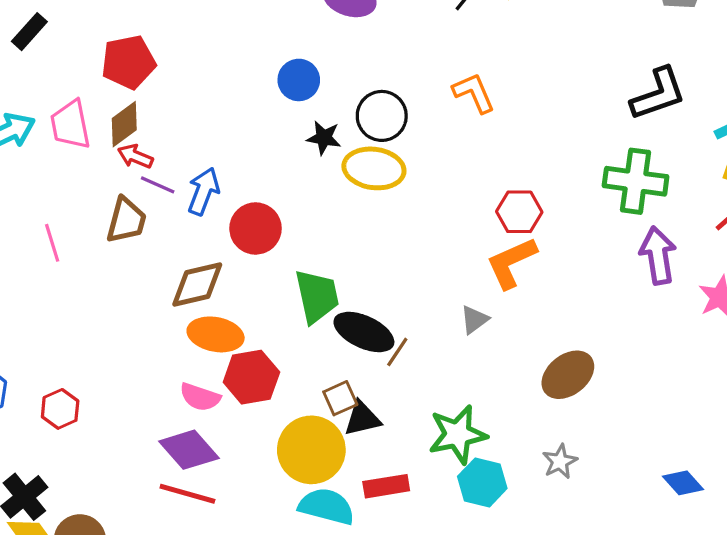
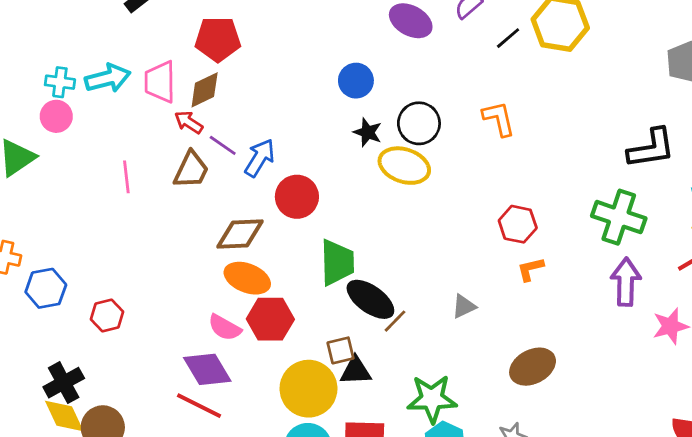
red arrow: (135, 156) -> (189, 122), moved
orange L-shape: (511, 263) -> (530, 269), moved, size x0.6

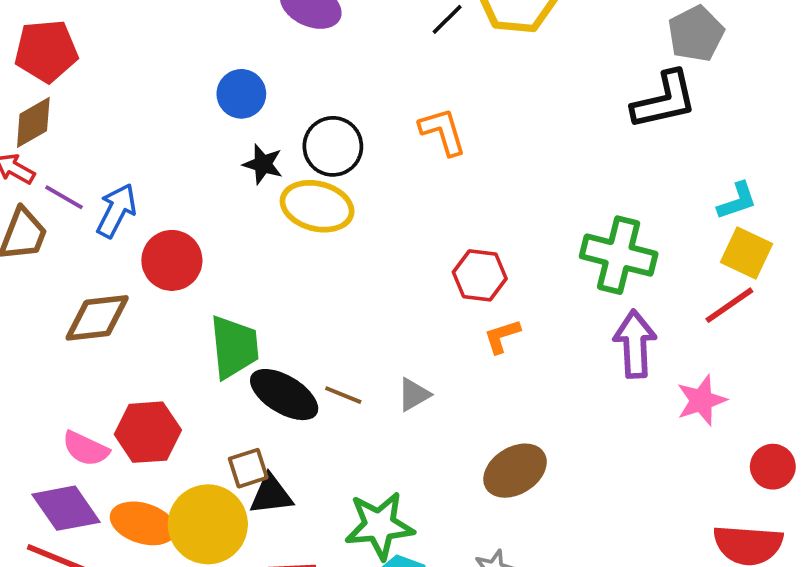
black L-shape: (651, 148) -> (664, 100), moved
orange ellipse: (247, 278) -> (143, 523), moved
brown line: (395, 321) -> (343, 395), moved, turned 72

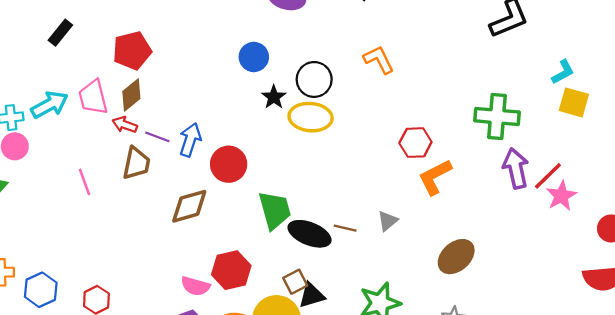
black star: (263, 164) -> (274, 97), turned 30
red line: (729, 305) -> (548, 176), moved
orange L-shape: (502, 336) -> (435, 177), size x1.6

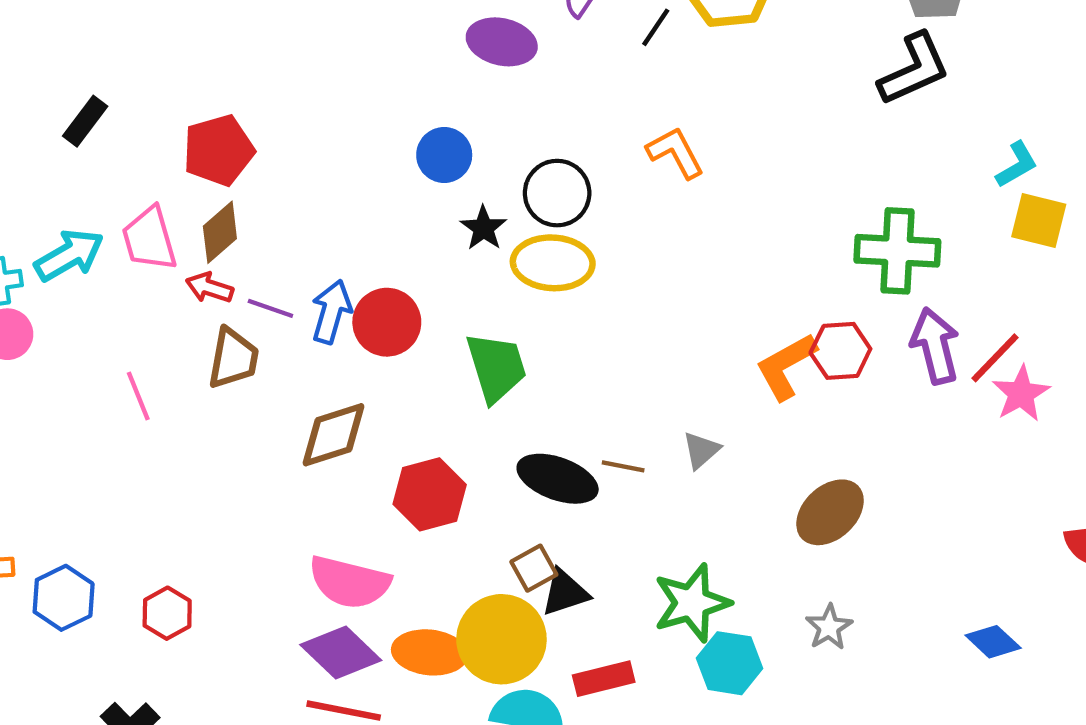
red hexagon: (415, 143) -> (840, 351), moved
red circle: (229, 164) -> (387, 322), moved
green trapezoid: (275, 210) -> (496, 367), moved
red hexagon: (231, 270) -> (430, 494), moved
pink semicircle: (195, 286) -> (349, 582), size x1.5

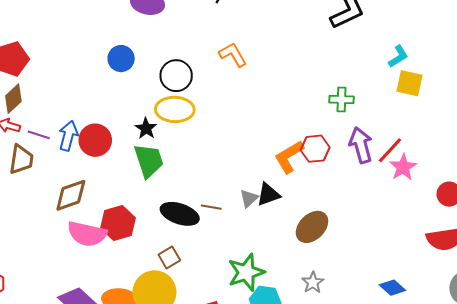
black star: (483, 228) -> (146, 128), moved
green cross: (897, 251) -> (342, 100), size x0.6
pink semicircle: (349, 582) -> (87, 234), moved
black triangle: (565, 592) -> (268, 194), moved

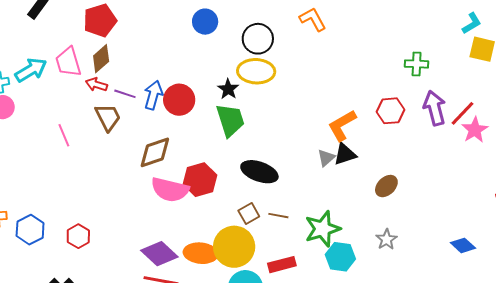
orange L-shape: (289, 157) -> (342, 125), moved
brown trapezoid: (21, 159) -> (108, 117), turned -36
brown line: (211, 207) -> (278, 216), moved
brown ellipse: (312, 227) -> (386, 186), size x0.7

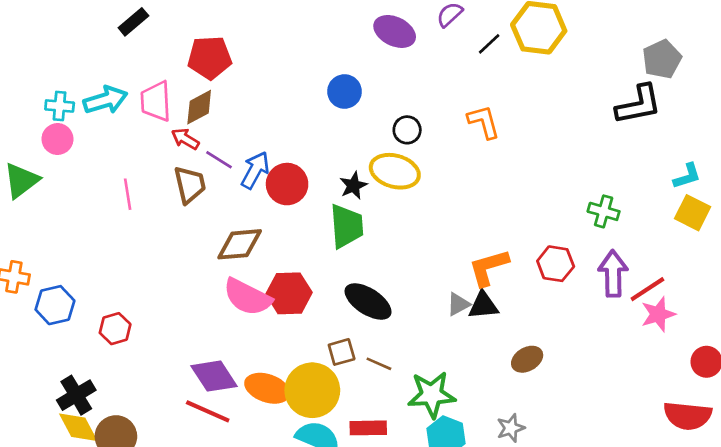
black circle: (258, 39) -> (407, 130), size x0.7

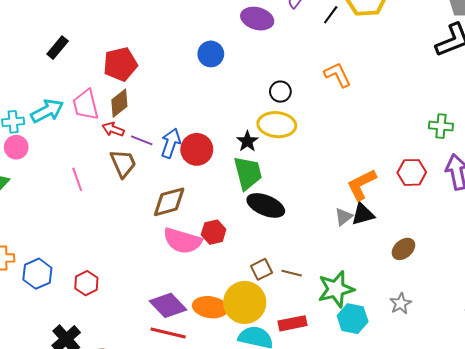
blue circle: (344, 91) -> (211, 54), moved
red hexagon: (289, 293) -> (214, 232), size x0.7
black ellipse: (368, 302) -> (266, 205), moved

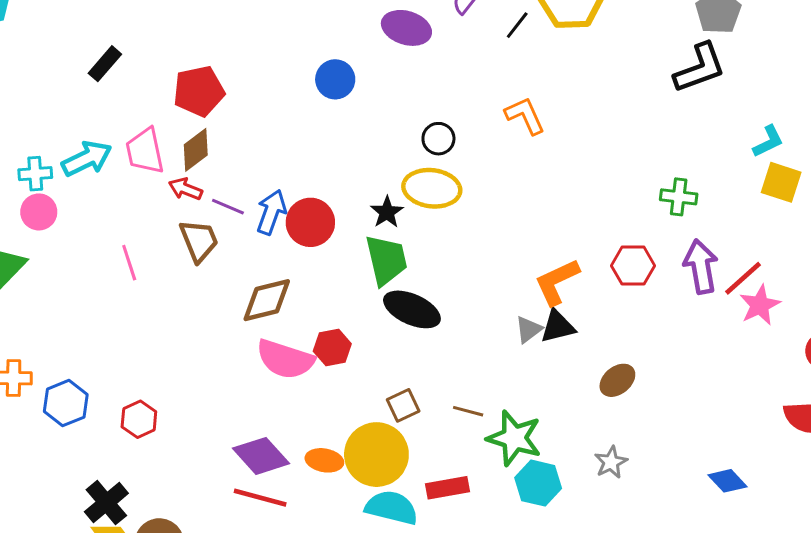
brown line: (292, 273) -> (468, 411), moved
green star: (336, 289) -> (514, 438), turned 30
orange ellipse: (210, 307) -> (324, 460), size x0.7

